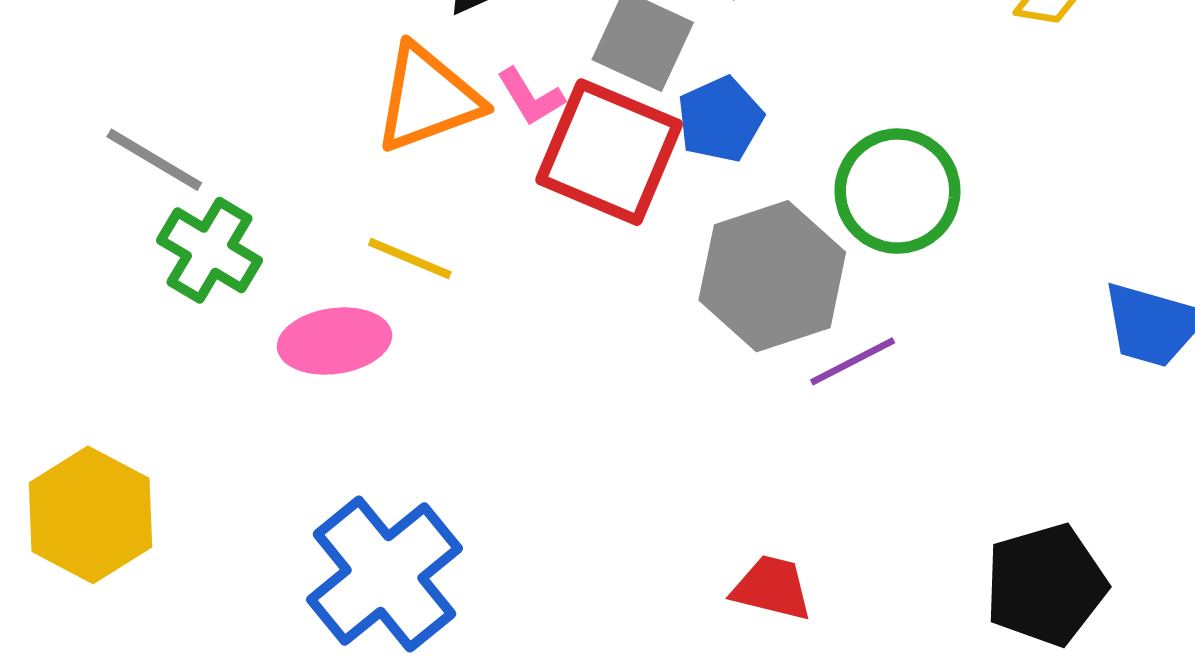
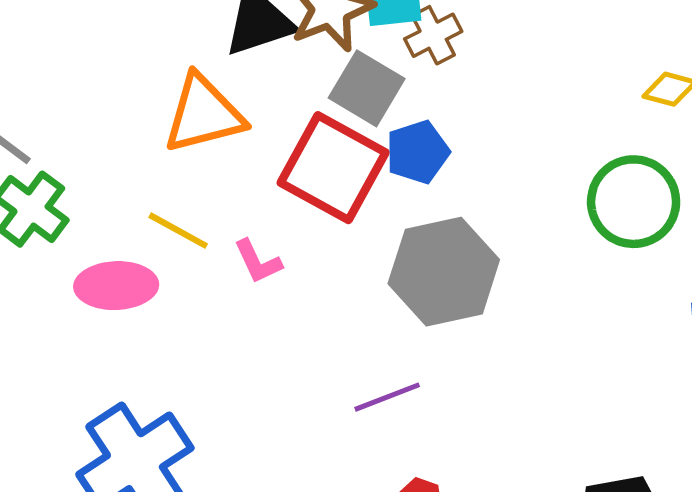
pink L-shape: (531, 97) -> (258, 262), moved
green circle: (897, 191) -> (634, 202), moved
purple line: (853, 361) -> (387, 397), moved

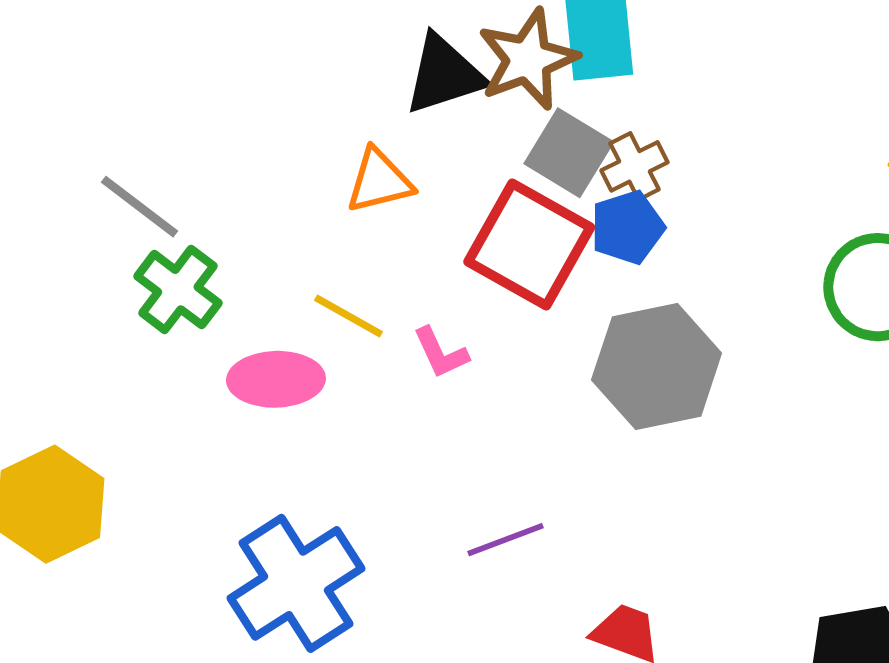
brown cross: (433, 35) -> (634, 166), moved
orange triangle: (204, 114) -> (379, 181), size x0.7
purple line: (387, 397) -> (505, 540), moved

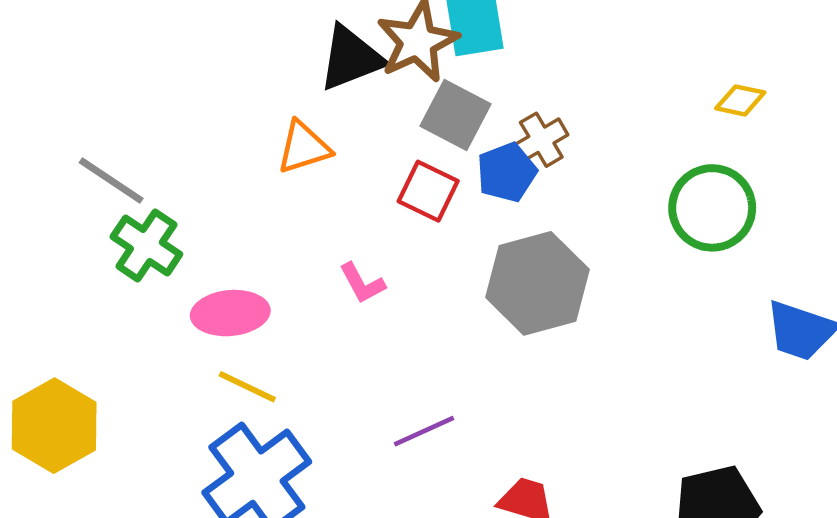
brown cross: (634, 166) -> (541, 140), moved
red square: (529, 244) -> (428, 191), size x0.6
yellow line: (348, 316) -> (247, 387), moved

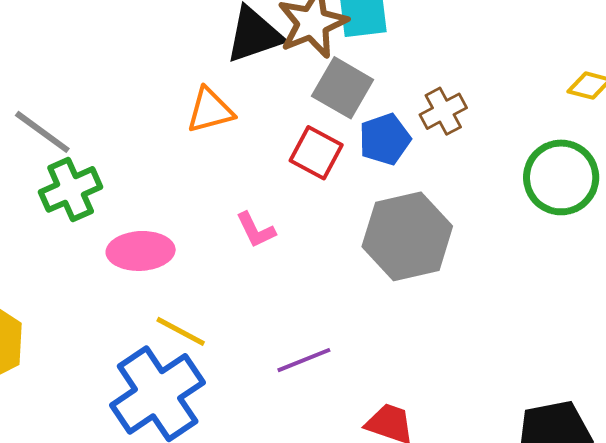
brown cross: (541, 140) -> (443, 111), moved
green cross: (146, 245) -> (71, 189), turned 30
yellow line: (247, 387) -> (181, 331), moved

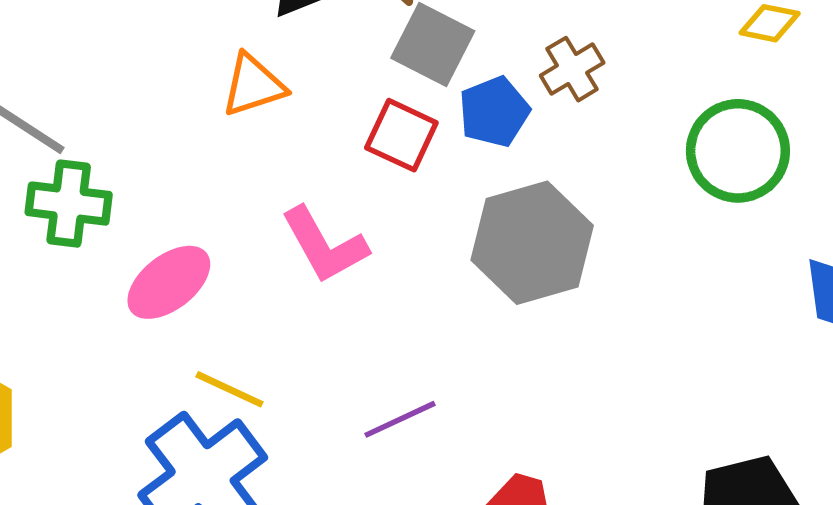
green cross: (71, 189) -> (69, 204), turned 34
pink L-shape: (256, 230) -> (325, 245), size x1.6
pink ellipse: (141, 251) -> (169, 282), turned -32

